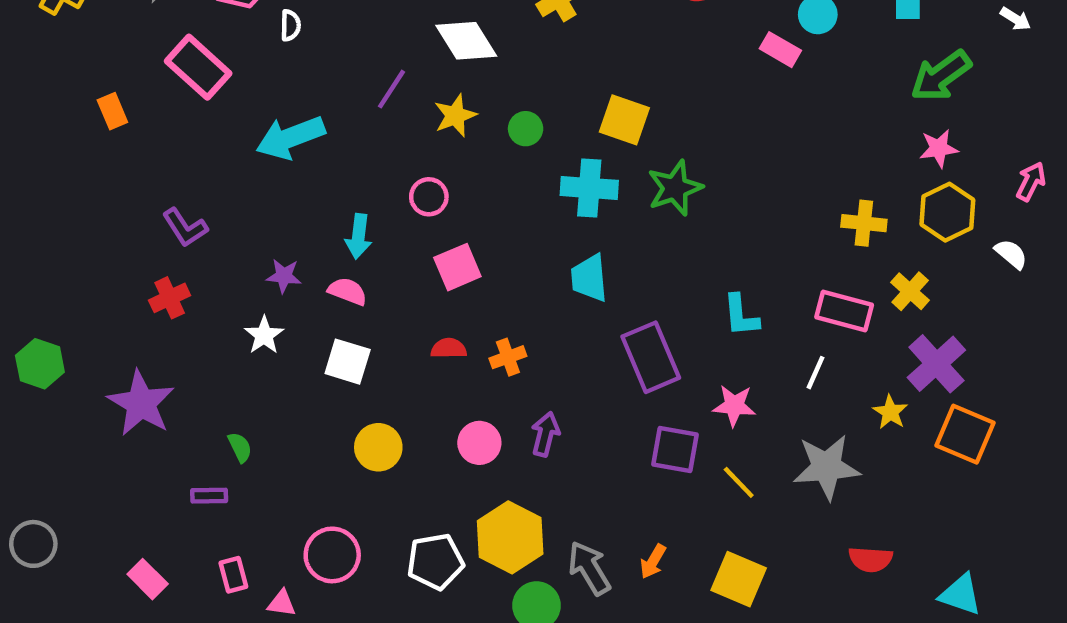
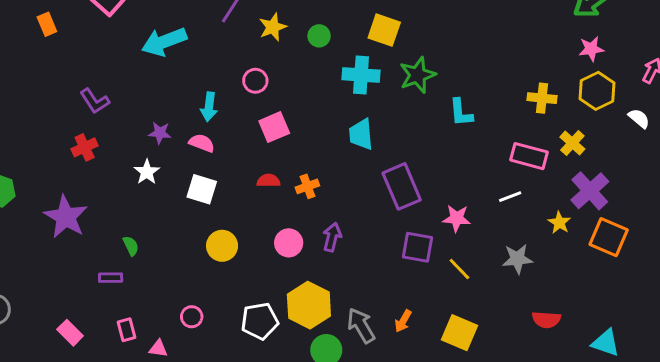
cyan L-shape: (741, 315) -> (461, 113), moved
white line: (816, 373) -> (510, 197), turned 45
gray star: (827, 467) -> (517, 259), size x0.7
pink circle: (332, 555) -> (192, 317), size x0.6

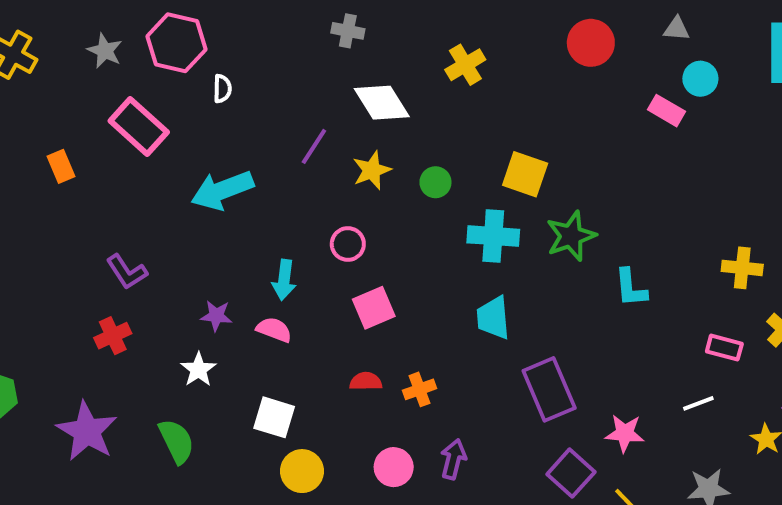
pink rectangle: (529, 156) -> (724, 348), size x0.7
white square: (202, 189) -> (274, 417), moved
green semicircle: (131, 246) -> (177, 441), moved, size x1.6
purple square: (417, 247) -> (571, 473), turned 32

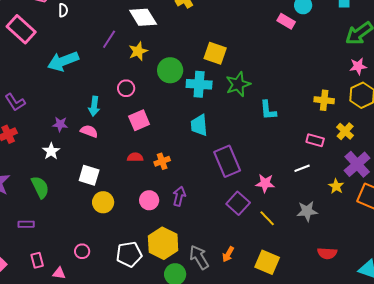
green circle: (435, 182) -> (170, 70), moved, size x1.6

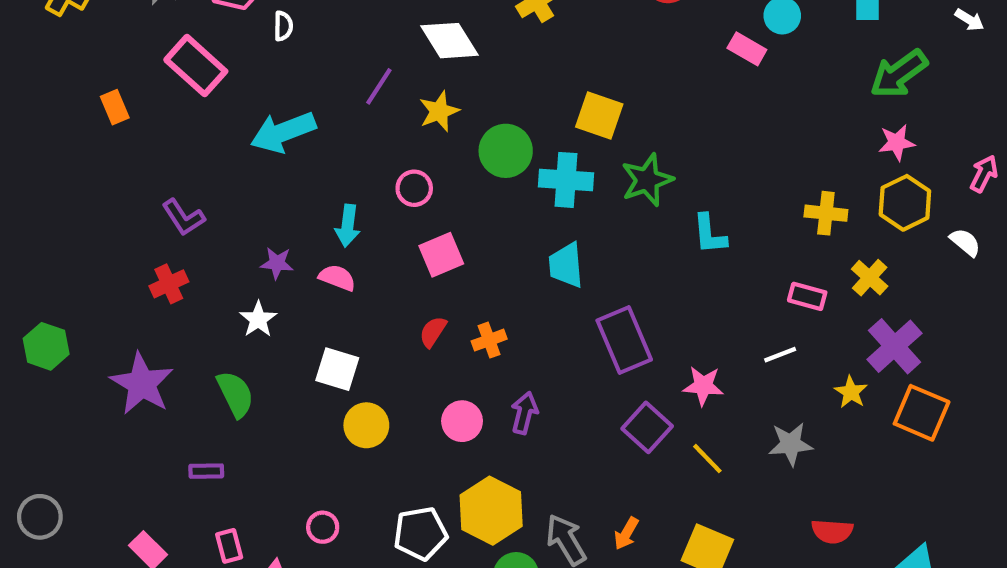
red semicircle: (135, 157) -> (433, 332), turned -56

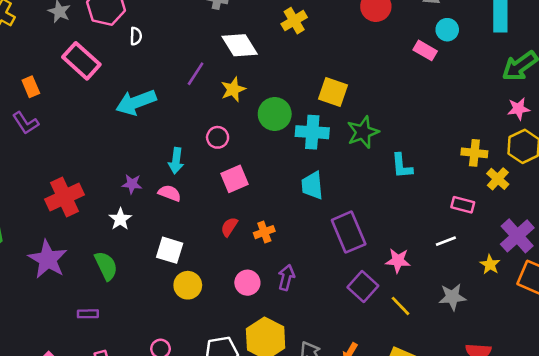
purple L-shape: (183, 217) -> (26, 123), moved
yellow cross: (870, 278) -> (498, 179), moved
red cross: (169, 284) -> (65, 197), size x1.6

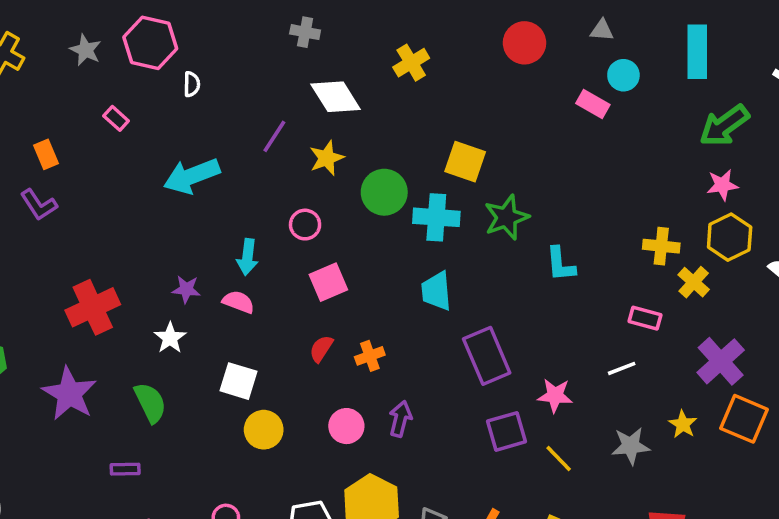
pink rectangle: (81, 61) -> (116, 118), size x0.5
yellow star: (490, 264) -> (683, 424), moved
purple square: (363, 287) -> (507, 431), turned 32

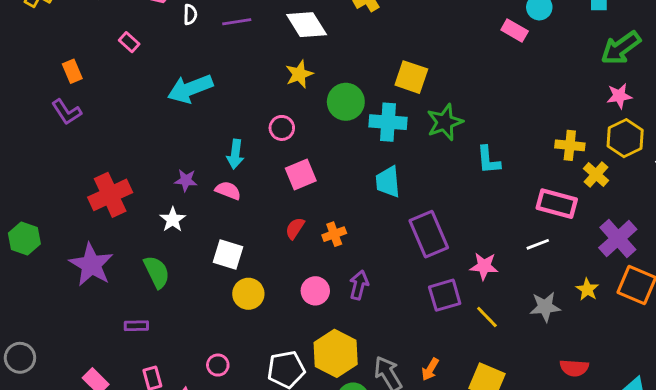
purple line: (274, 136) -> (237, 22), moved, turned 48
pink rectangle: (645, 318) -> (557, 204), size x1.5

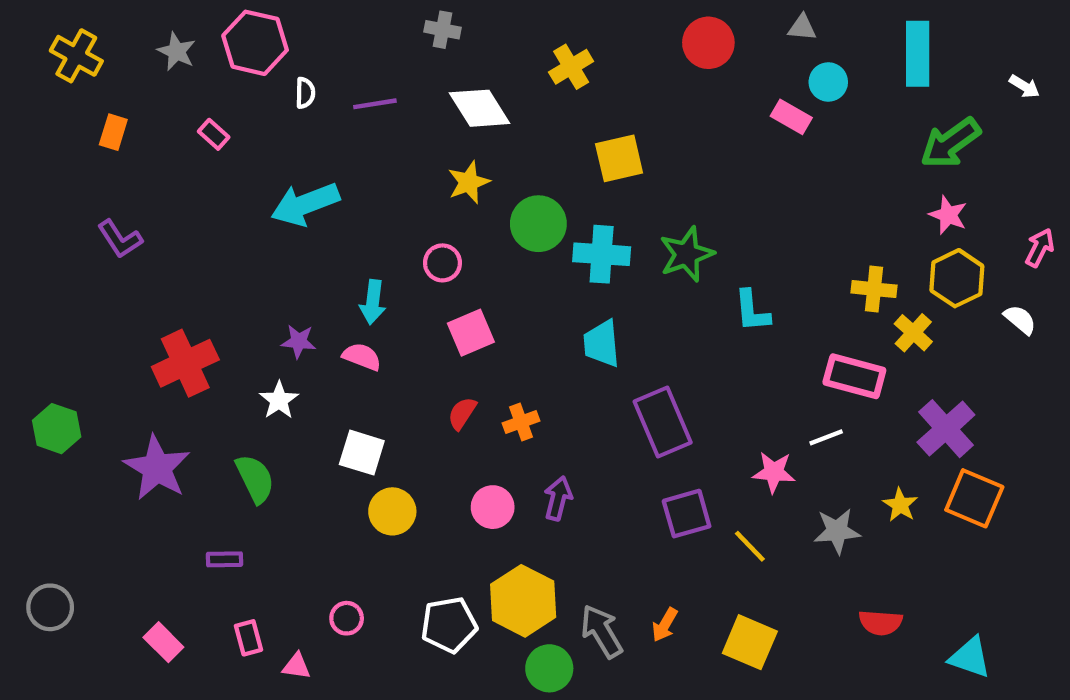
orange rectangle: (72, 71) -> (113, 132), moved, turned 40
yellow square: (411, 77) -> (619, 158), moved, turned -32
pink star: (619, 96) -> (948, 215), turned 30
pink star: (484, 266) -> (774, 472), moved

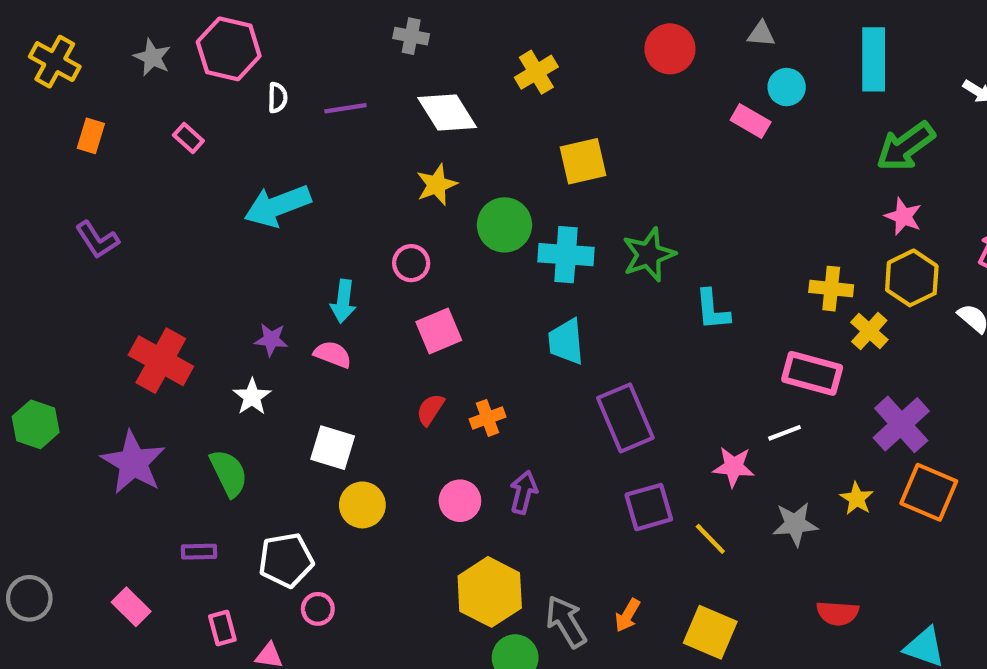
red cross: (185, 363) -> (161, 361), turned -36
white pentagon: (449, 625) -> (286, 560), moved
pink rectangle: (163, 642) -> (131, 607), moved

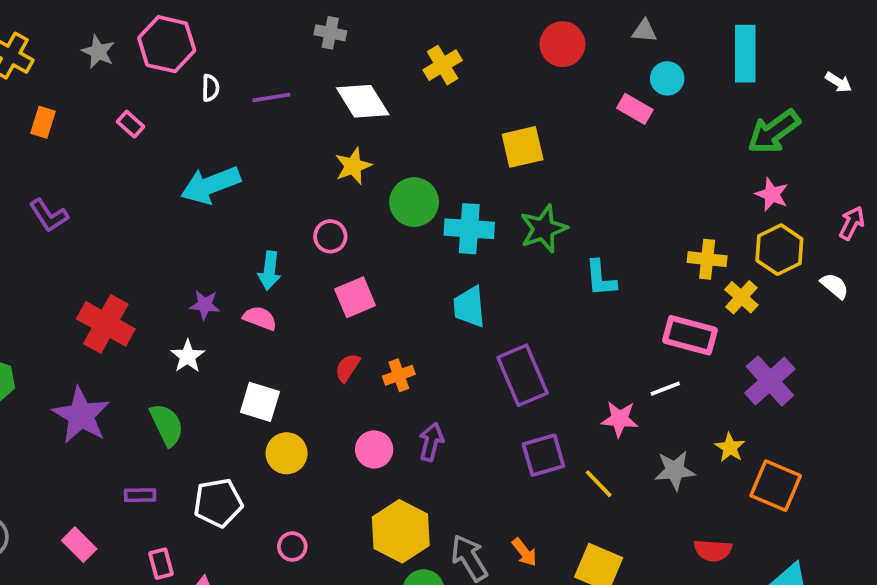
yellow square: (583, 161) -> (523, 147), moved
orange square: (929, 492) -> (776, 486), moved
pink circle: (318, 609) -> (292, 547), moved
orange arrow: (628, 615) -> (524, 552), turned -68

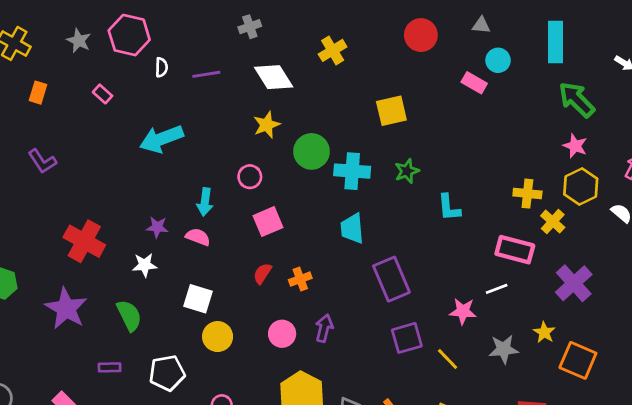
gray cross: (330, 33) -> (250, 27), turned -30
green arrow: (774, 132) -> (577, 100), turned 81
green star: (543, 229) -> (407, 171), size x0.7
white star: (188, 356) -> (145, 265), turned 30

